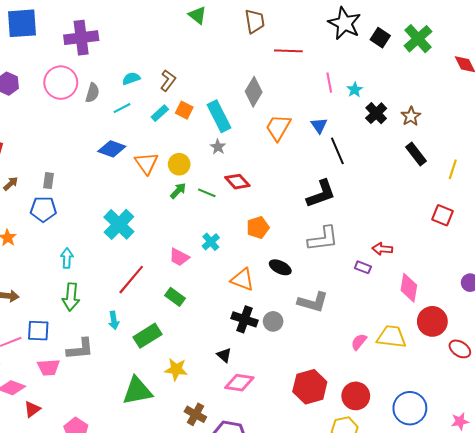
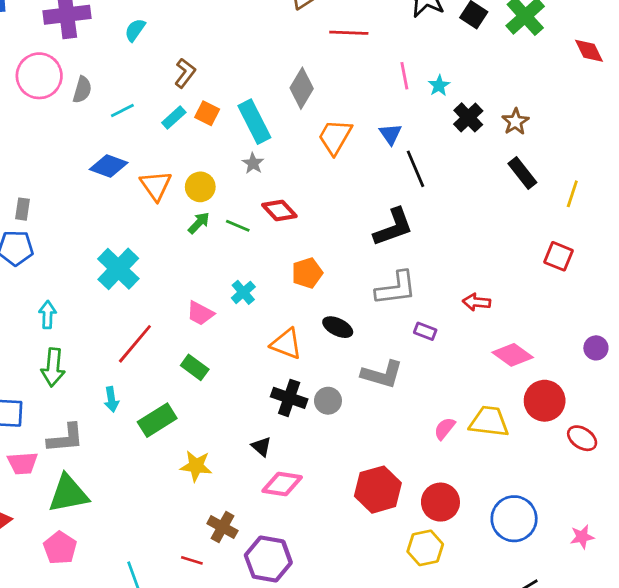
cyan semicircle: (131, 78) -> (135, 30), moved, turned -36
purple rectangle: (363, 267) -> (425, 331), moved
pink diamond: (409, 288) -> (513, 355), turned -64
green triangle: (137, 391) -> (68, 494), moved

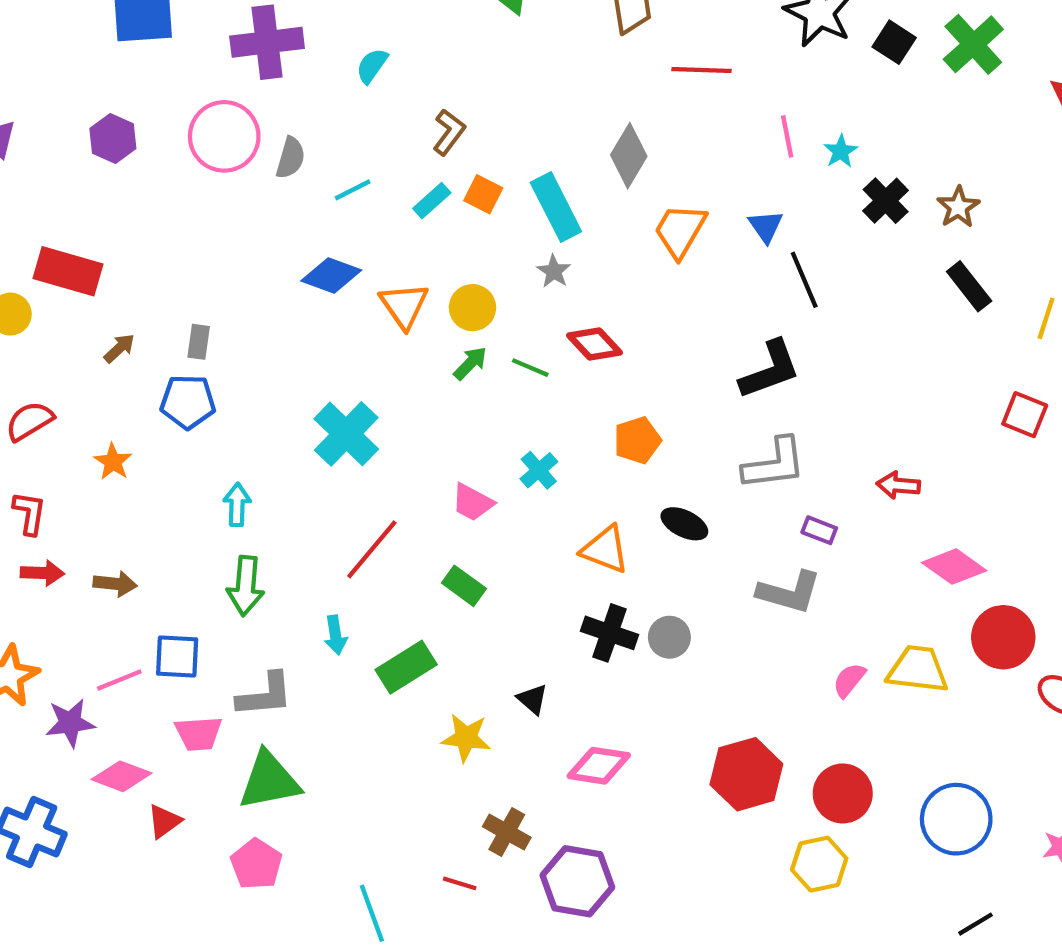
gray L-shape: (382, 374) -> (789, 592), moved
black triangle: (261, 447) -> (532, 699), moved

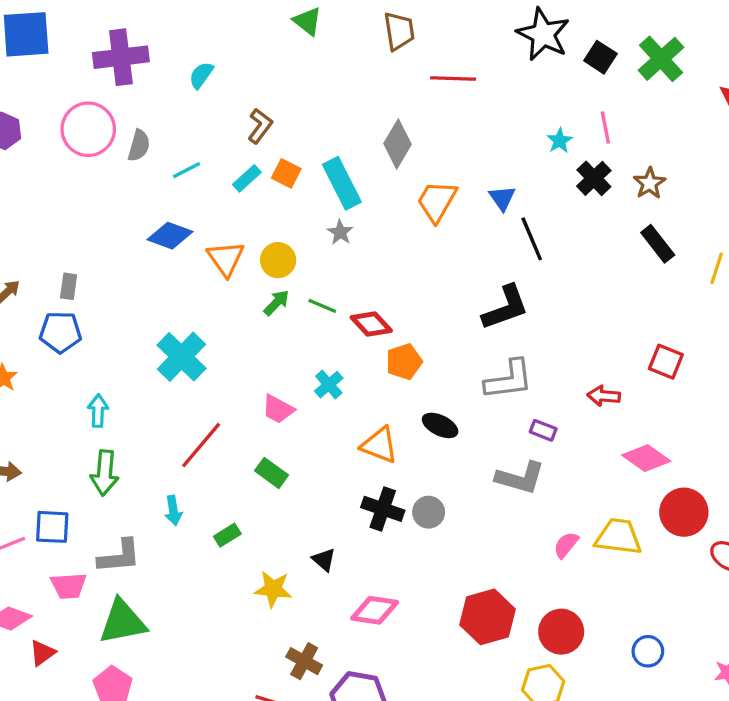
pink line: (787, 136) -> (605, 128), moved
red diamond: (594, 344) -> (371, 324), moved
red square: (1025, 415) -> (666, 362), moved
green rectangle: (406, 667) -> (227, 535), size x0.6
blue circle: (956, 819) -> (648, 651), size x0.6

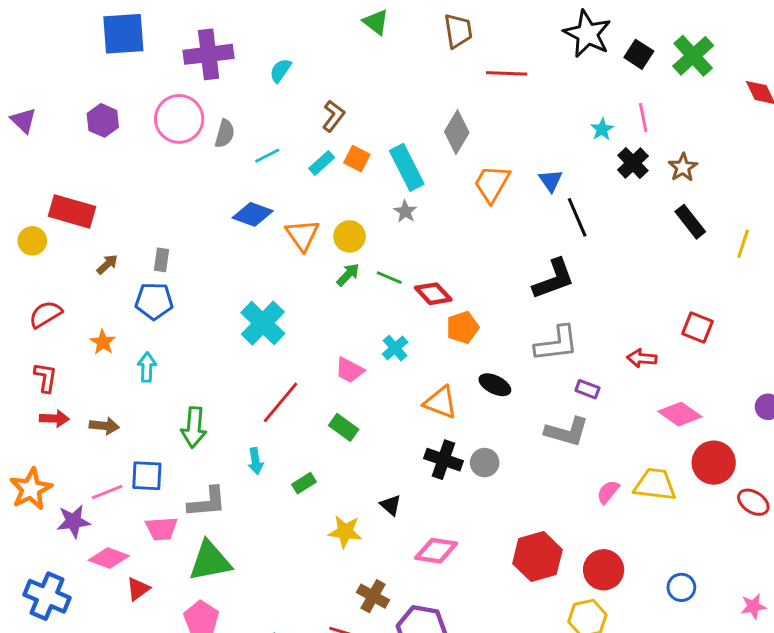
cyan arrow: (98, 411) -> (147, 367), moved

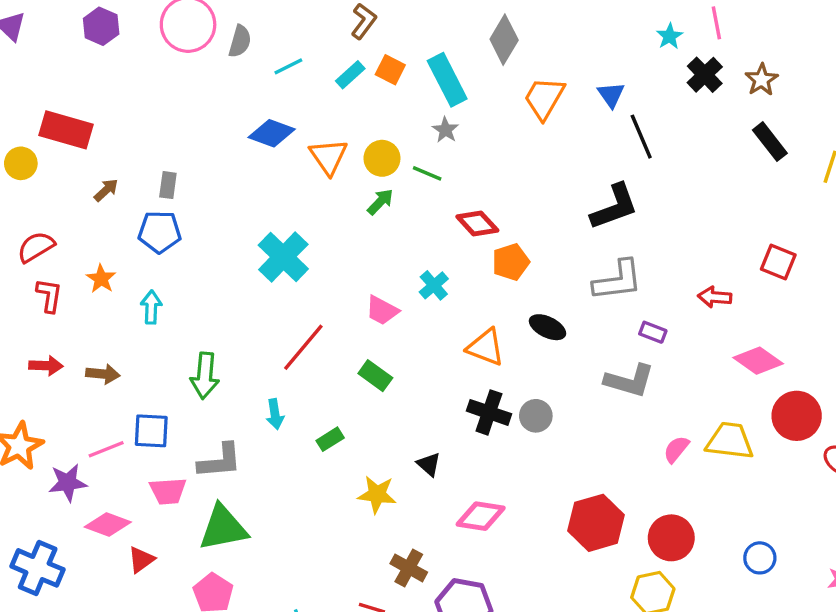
green line: (389, 278) -> (427, 173), moved
red L-shape: (46, 377) -> (49, 295), moved

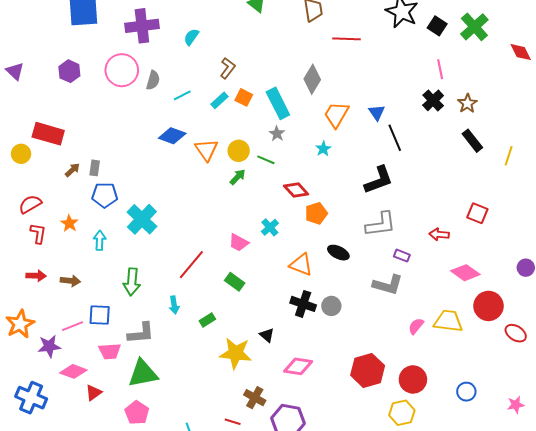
cyan star: (670, 36) -> (323, 149), moved
gray rectangle: (168, 185) -> (95, 168), moved
cyan cross: (283, 257) -> (142, 219), moved
yellow star: (377, 494) -> (236, 353), size x1.4

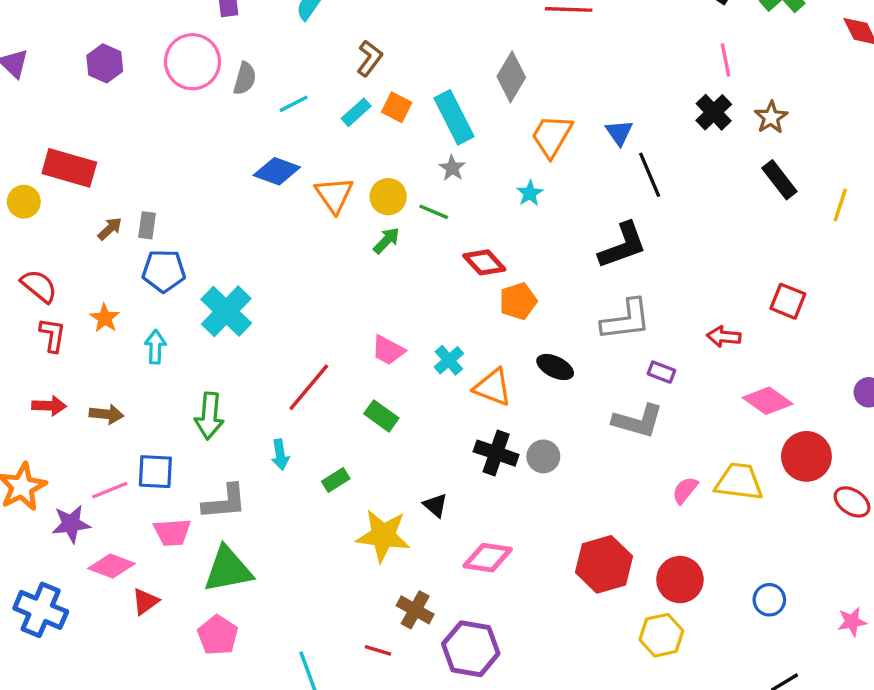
red semicircle: (30, 204) -> (39, 286), turned 70
cyan cross: (270, 227) -> (449, 360), moved

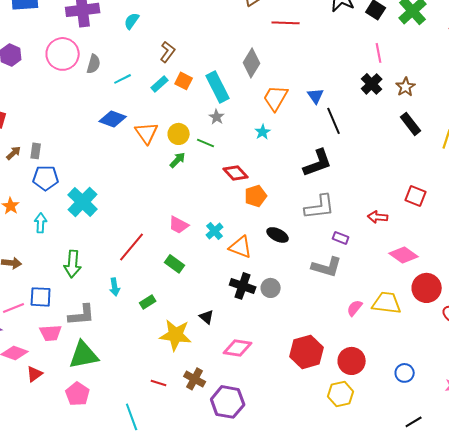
red line: (378, 650) -> (159, 383), moved

